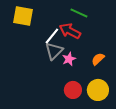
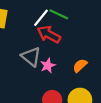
white line: (52, 36) -> (41, 18), moved
gray triangle: (54, 51) -> (31, 57), turned -36

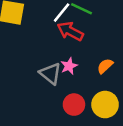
gray triangle: (31, 57) -> (50, 73), moved

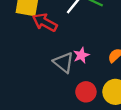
red arrow: (70, 31) -> (45, 22), moved

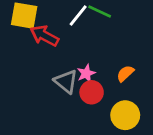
red circle: (86, 92) -> (92, 92), moved

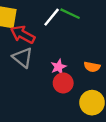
orange semicircle: (125, 73) -> (92, 67), turned -126
gray triangle: (66, 82) -> (23, 58), moved

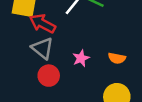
red circle: (63, 83) -> (49, 76), moved

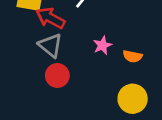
pink star: (81, 58) -> (102, 45), moved

